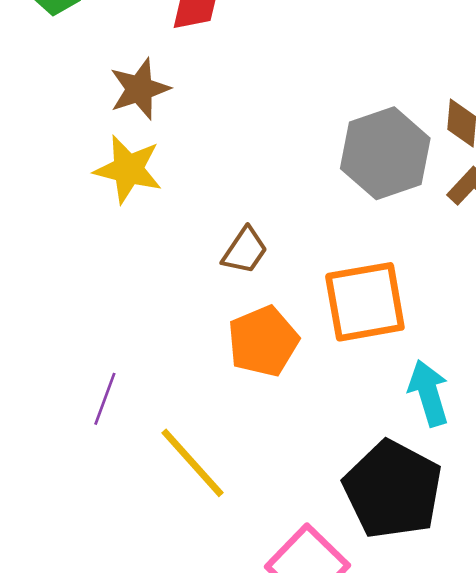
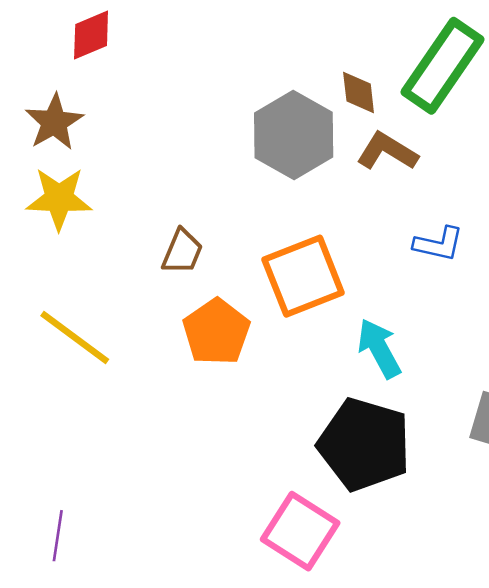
purple line: (105, 399) -> (58, 536), moved
yellow line: (192, 463) -> (75, 338), moved

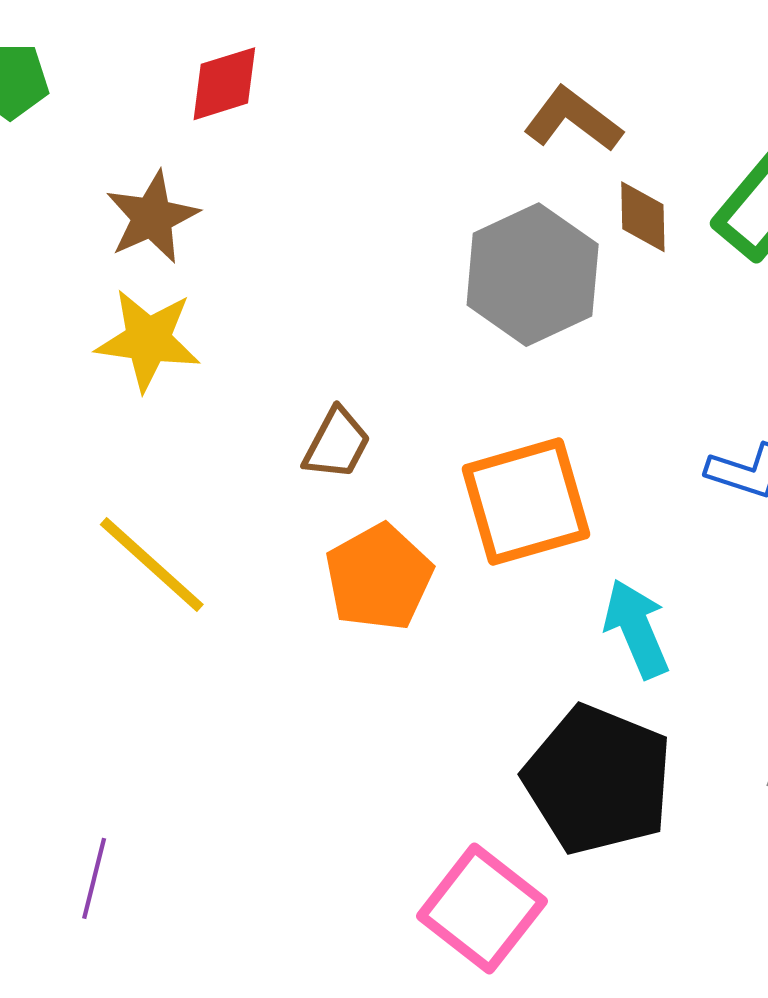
brown L-shape: (387, 151) -> (573, 119), moved

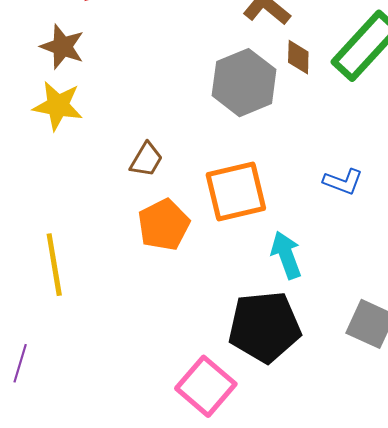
brown star: (152, 217) -> (62, 47), turned -30
yellow line: (152, 564) -> (54, 265), moved, turned 36
black pentagon: (598, 780) -> (265, 327), turned -30

